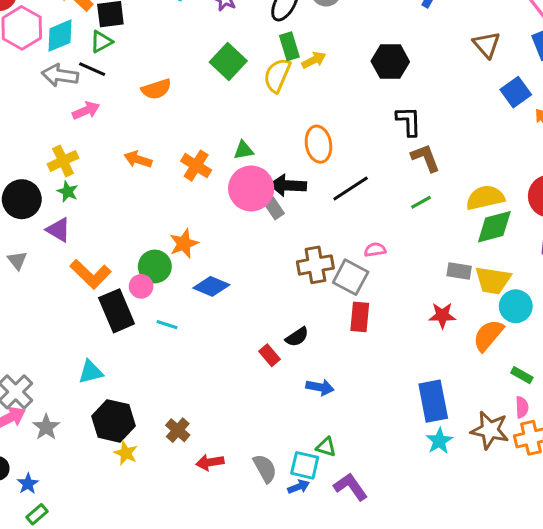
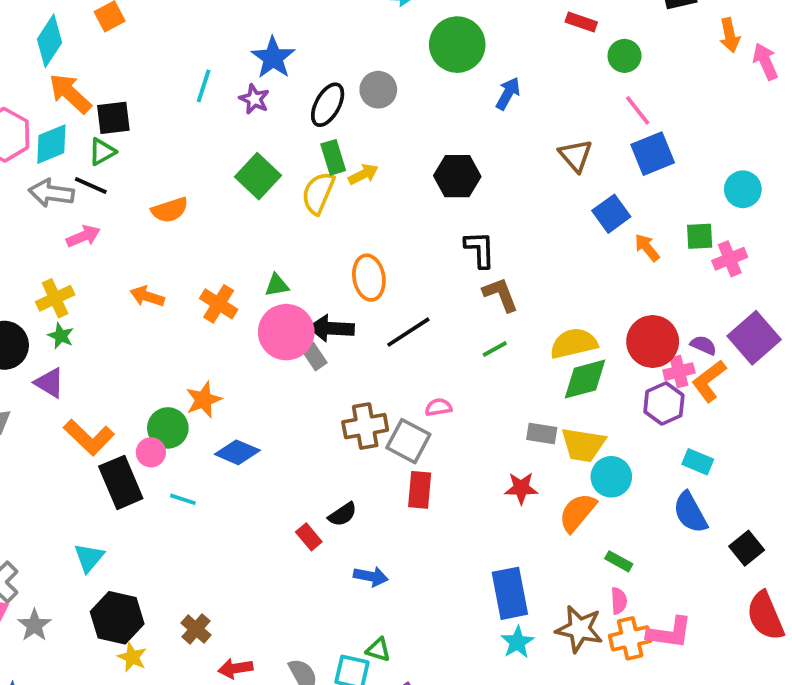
cyan triangle: (91, 372) -> (89, 558), turned -36

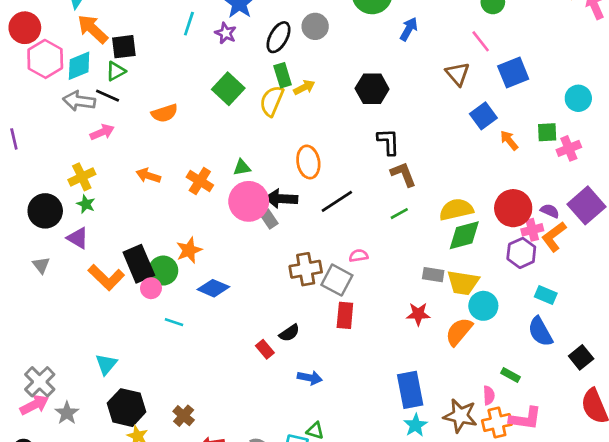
pink line: (638, 110) -> (481, 41), moved
black rectangle: (121, 482) -> (139, 264), moved
green rectangle: (619, 561) -> (510, 375), moved

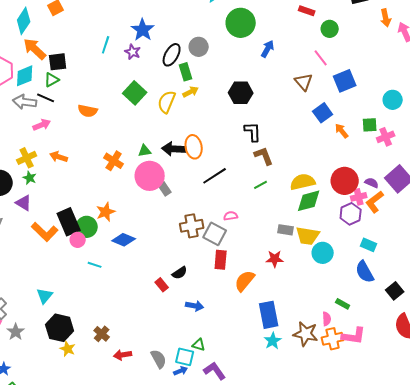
green rectangle: (283, 75) -> (186, 72), moved
orange semicircle: (165, 113) -> (88, 111), turned 30
orange arrow: (148, 176) -> (59, 157), moved
black arrow: (281, 199) -> (174, 149), moved
orange semicircle: (459, 332) -> (245, 281), moved

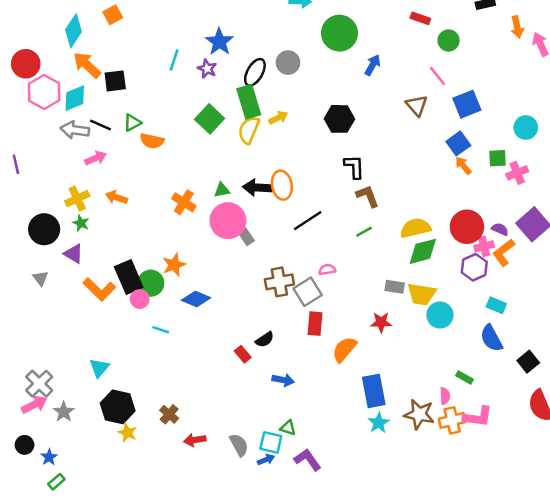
green rectangle: (186, 72) -> (249, 102), moved, size x1.5
green triangle: (52, 80) -> (132, 123), moved
blue square: (323, 113) -> (458, 143), moved
gray square: (215, 234) -> (308, 292), turned 30

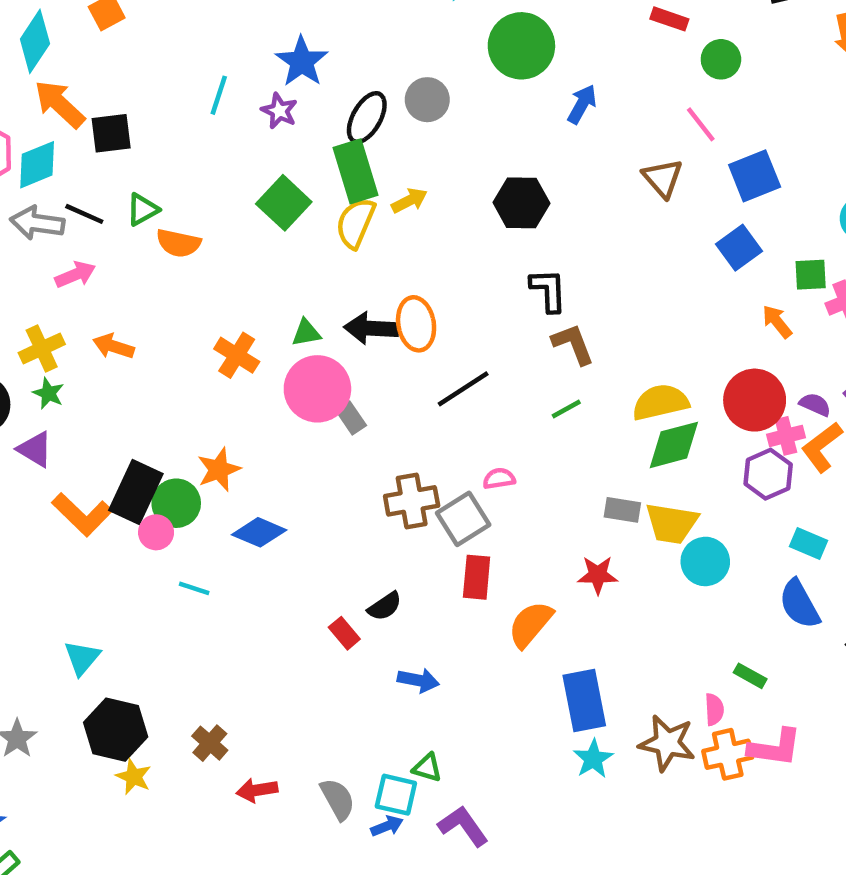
orange arrow: (463, 165) -> (777, 322), moved
black rectangle: (129, 277) -> (136, 492), turned 48

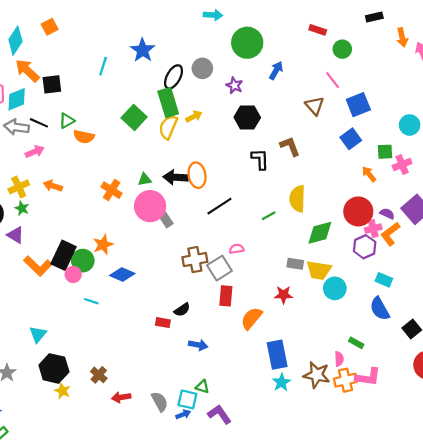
purple star: (279, 111) -> (234, 85), moved
brown L-shape: (573, 344) -> (290, 146), moved
yellow semicircle: (660, 402) -> (297, 199), moved, turned -75
red rectangle: (344, 633) -> (163, 323), turned -40

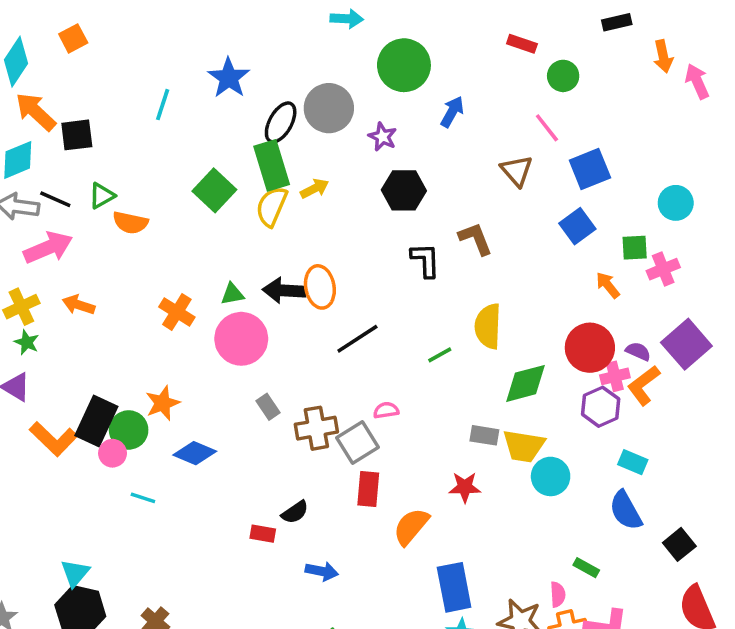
gray circle: (202, 68) -> (329, 108), size x1.4
pink arrow: (35, 152) -> (48, 248), size x1.5
gray rectangle: (166, 220) -> (268, 407), moved
cyan triangle: (38, 334) -> (75, 573), moved

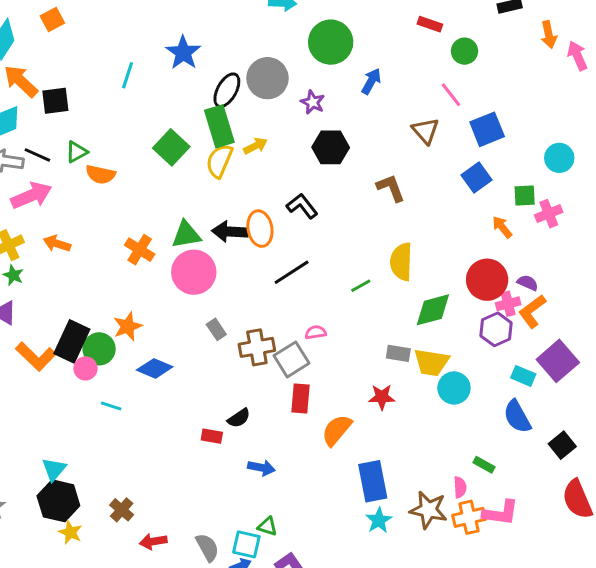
black L-shape: (425, 260) -> (302, 206), moved, turned -36
green triangle: (232, 294) -> (186, 235), size x1.5
purple square: (686, 344) -> (558, 361), moved

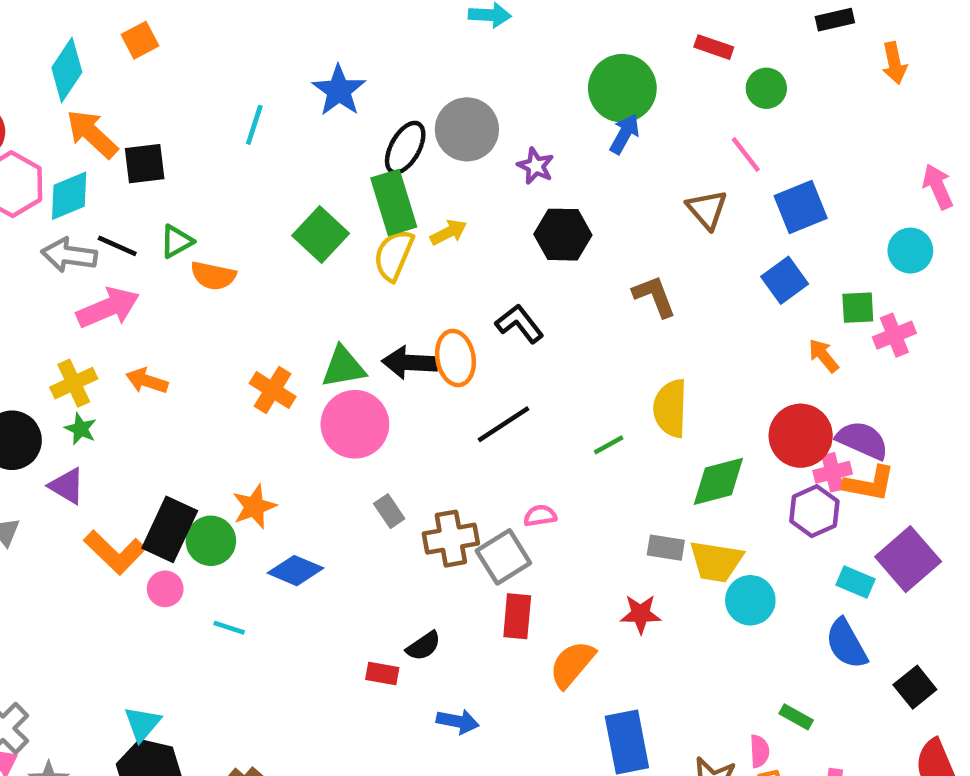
green circle: (331, 42) -> (622, 88), moved
pink arrow: (577, 56) -> (938, 187), moved
purple semicircle: (528, 283) -> (862, 440), size x1.6
orange L-shape: (532, 311) -> (869, 484), turned -132
pink circle: (85, 368) -> (165, 589), moved

